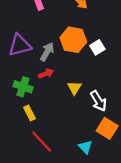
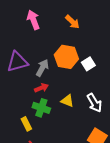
green cross: (23, 87) -> (41, 108), moved
yellow triangle: (74, 88) -> (67, 101), turned -40
white arrow: (98, 101) -> (94, 103), moved

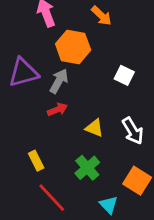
orange hexagon: (66, 57) -> (73, 47), moved
white square: (88, 64) -> (124, 75), turned -32
green cross: (41, 108) -> (87, 168), moved, turned 30

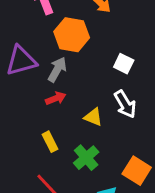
white arrow: (133, 131) -> (125, 104), moved
yellow rectangle: (36, 161) -> (50, 142), moved

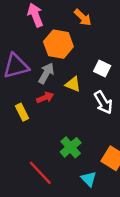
yellow triangle: (93, 117) -> (73, 84), moved
yellow rectangle: (50, 142) -> (22, 112), moved

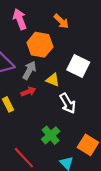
white square: (102, 68) -> (78, 66), size x1.5
white arrow: (103, 102) -> (68, 103), moved

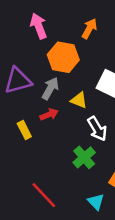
orange arrow: (61, 21) -> (89, 29), turned -105
green cross: (51, 135) -> (84, 157), moved

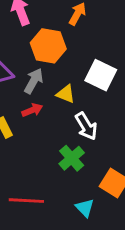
red line: (44, 195) -> (26, 201), turned -44

